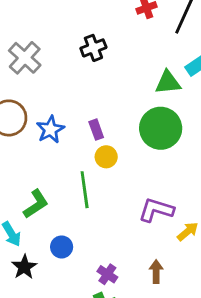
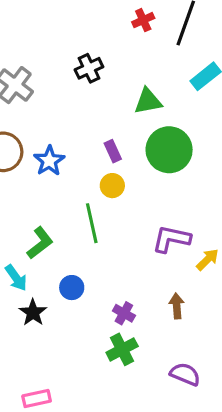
green triangle: (168, 82) -> (148, 101), moved
purple rectangle: (96, 130) -> (113, 151), moved

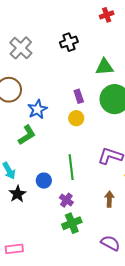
blue star: (49, 161) -> (37, 109), moved
green line: (92, 223) -> (71, 167), moved
green L-shape: (40, 243) -> (27, 135), moved
purple cross: (124, 313) -> (66, 200), moved

